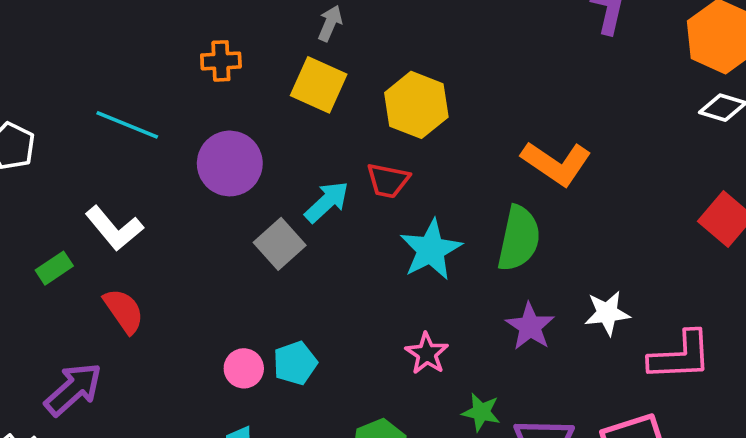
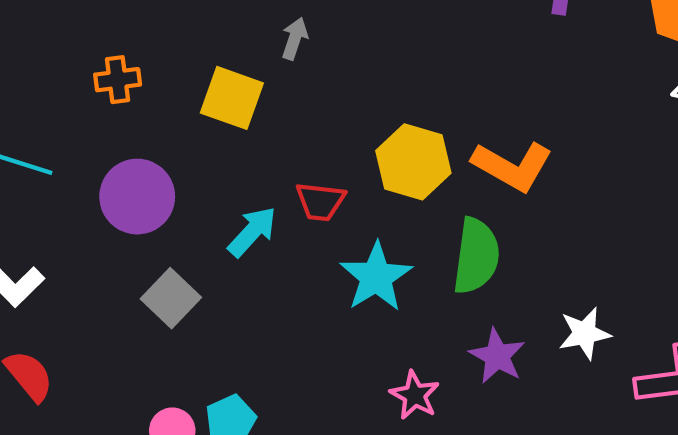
gray arrow: (330, 23) -> (295, 39), moved
yellow hexagon: (416, 105) -> (413, 162), moved
gray square: (280, 244) -> (171, 298), moved
pink star: (427, 354) -> (415, 395), moved

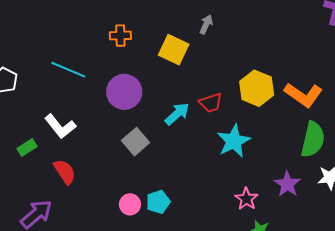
red trapezoid: (320, 201) -> (211, 103), turned -30
green semicircle: (476, 256) -> (313, 139), moved

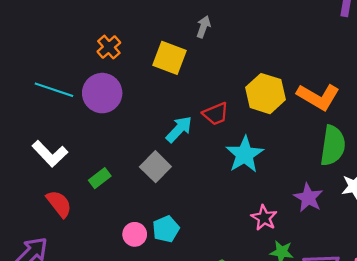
orange cross: (120, 36) -> (109, 47), turned -35
purple circle: (124, 92) -> (102, 93), moved
gray square: (135, 142) -> (155, 167), moved
green rectangle: (27, 148) -> (100, 178), moved

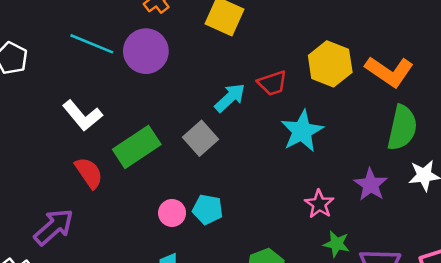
green rectangle: (100, 178) -> (137, 147), size x1.8
cyan pentagon: (166, 229) -> (208, 209), turned 30

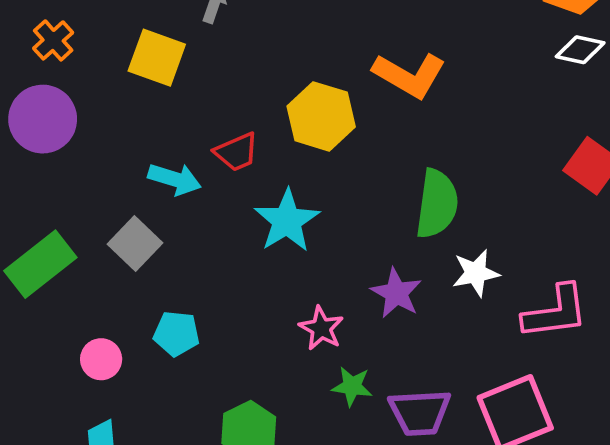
orange L-shape: (389, 71) -> (409, 75), moved
cyan arrow: (230, 98) -> (175, 179), turned 64
cyan pentagon: (208, 209) -> (176, 334), moved

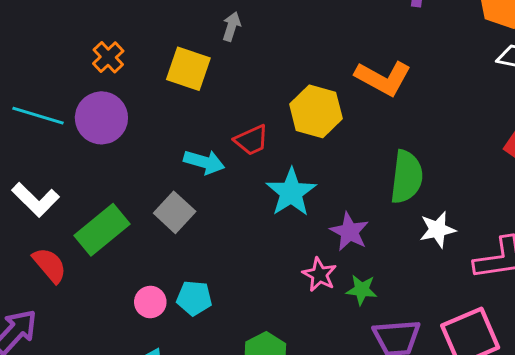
purple star: (396, 293) -> (349, 232), moved
cyan pentagon: (176, 334) -> (194, 298), moved
green star: (352, 386) -> (362, 290), moved

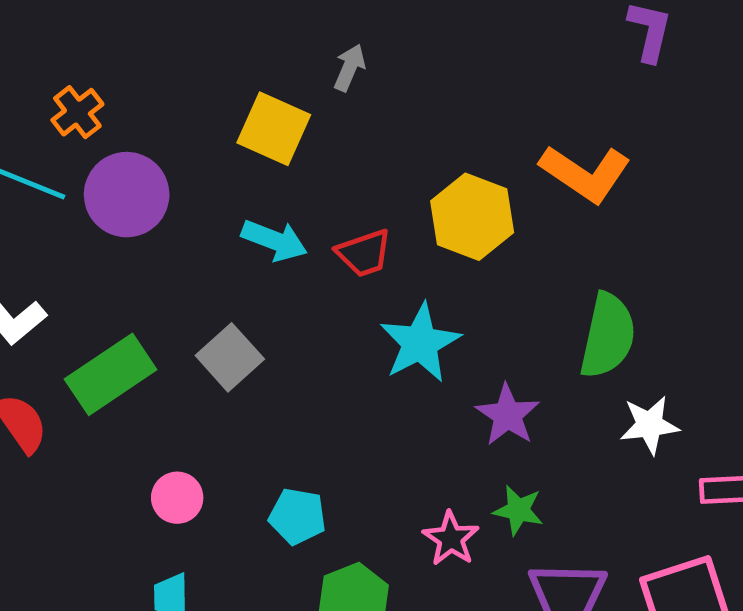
orange cross: (108, 57) -> (77, 112), moved
cyan arrow: (204, 162) -> (274, 240), moved
pink star: (319, 275) -> (451, 539), moved
cyan pentagon: (194, 298) -> (297, 516), moved

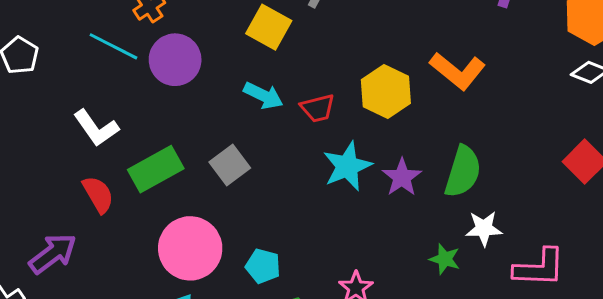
purple star: (508, 415) -> (402, 177), moved
pink circle: (177, 498) -> (190, 248), size x2.0
green star: (518, 510) -> (445, 259), moved

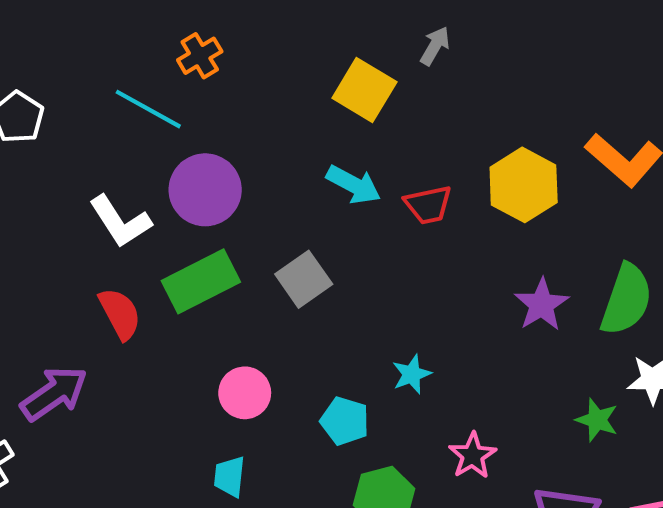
purple circle: (175, 60) -> (205, 190), moved
cyan star: (347, 166) -> (412, 374), moved, size x0.6
pink circle: (190, 248) -> (245, 393), size x0.6

